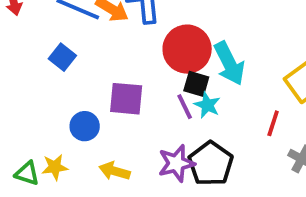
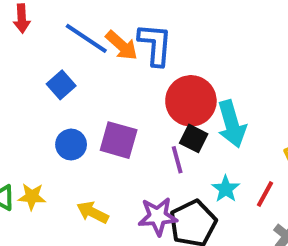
cyan star: (207, 105) -> (226, 189), moved
blue circle: (85, 126) -> (71, 145), moved

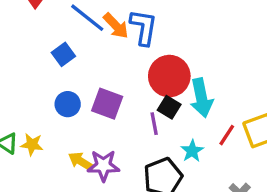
red line: (265, 194) -> (227, 135), moved
purple star: (158, 216) -> (103, 166), moved

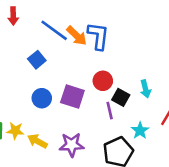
red circle: (169, 76) -> (103, 81), moved, size x0.6
cyan arrow: (201, 98) -> (146, 89), size x0.6
yellow arrow: (81, 161) -> (37, 141), moved

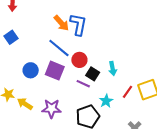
blue line: (54, 30) -> (59, 48), moved
blue square: (37, 60) -> (11, 37), moved
purple line: (110, 111) -> (83, 84), turned -56

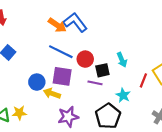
blue L-shape: (78, 24) -> (75, 22), turned -35
black square: (93, 74) -> (102, 70), turned -32
yellow arrow: (25, 104) -> (52, 93), moved

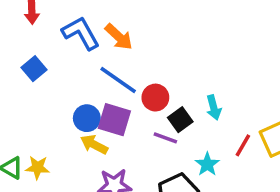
blue L-shape: (75, 22) -> (81, 33), moved
black square: (102, 70) -> (180, 120), turned -32
blue circle: (37, 82) -> (87, 118), moved

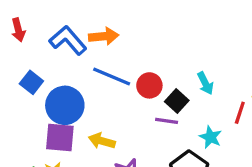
orange arrow: (119, 37) -> (104, 36), turned -36
blue circle: (87, 118) -> (65, 105), moved, size x1.5
purple square: (114, 120) -> (60, 138), moved

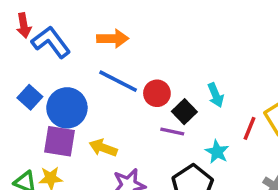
blue L-shape: (68, 40) -> (51, 42), moved
blue square: (31, 82) -> (30, 97), moved

